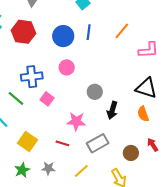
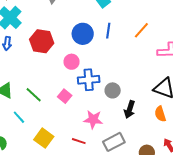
red hexagon: (23, 32) -> (42, 41), moved
pink circle: (67, 67) -> (72, 62), moved
blue cross: (32, 77) -> (89, 80), moved

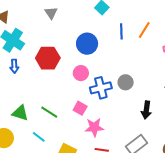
blue line: (108, 31) -> (121, 31), moved
gray circle: (113, 90) -> (126, 82), moved
pink star: (93, 120) -> (94, 127), moved

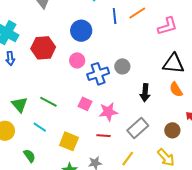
orange line: (144, 30) -> (137, 13), turned 30
pink square: (80, 108) -> (85, 104), moved
green triangle: (20, 113) -> (20, 105), turned 36
pink star: (94, 127) -> (108, 112), moved

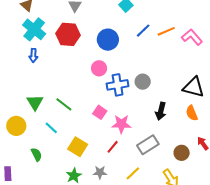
blue line: (115, 16) -> (143, 31), turned 42
pink L-shape: (167, 26) -> (192, 37), moved, turned -125
red hexagon: (43, 48) -> (68, 34), moved
red line: (103, 136) -> (113, 147), turned -64

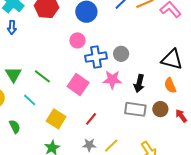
pink square: (100, 112) -> (78, 84), size x1.5
pink star: (121, 124) -> (112, 80), moved
gray rectangle: (148, 145) -> (135, 109), moved, turned 40
brown circle: (182, 153) -> (160, 109), moved
gray star: (100, 172) -> (89, 145), moved

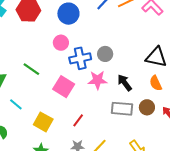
green line: (42, 76) -> (31, 69), moved
black arrow: (139, 83) -> (125, 83), turned 132

